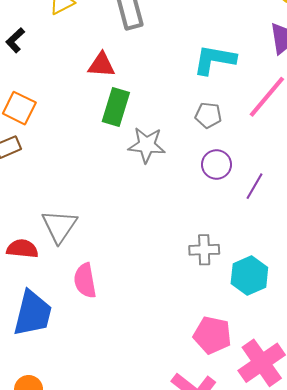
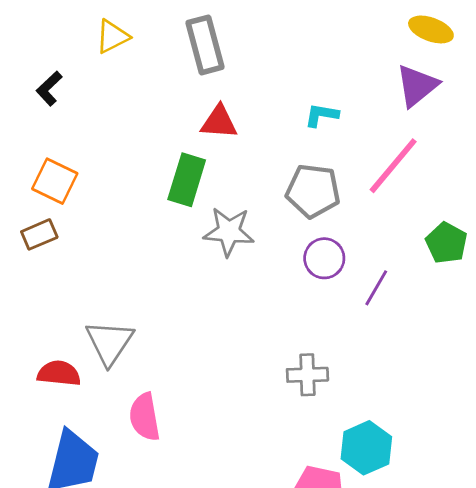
cyan L-shape: (214, 60) -> (321, 115), size x0.6
red triangle: (101, 65) -> (219, 122), moved
gray pentagon: (208, 115) -> (313, 191), size x1.5
cyan hexagon: (249, 275) -> (366, 448), moved

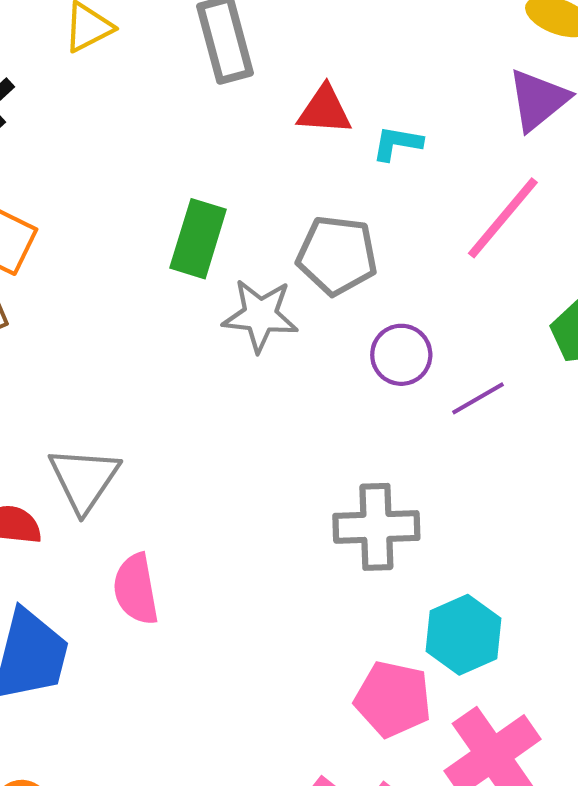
red triangle: (219, 122) -> (325, 110), moved
gray pentagon: (313, 191) -> (337, 255), moved
purple line: (376, 288) -> (478, 398), turned 30
gray cross: (307, 375) -> (376, 527), size x1.4

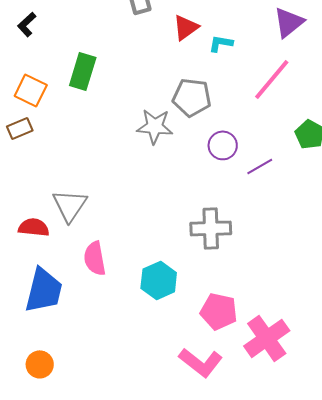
red triangle: (325, 110) -> (186, 27), turned -40
green rectangle: (198, 239) -> (83, 71), moved
cyan hexagon: (463, 635) -> (159, 280), moved

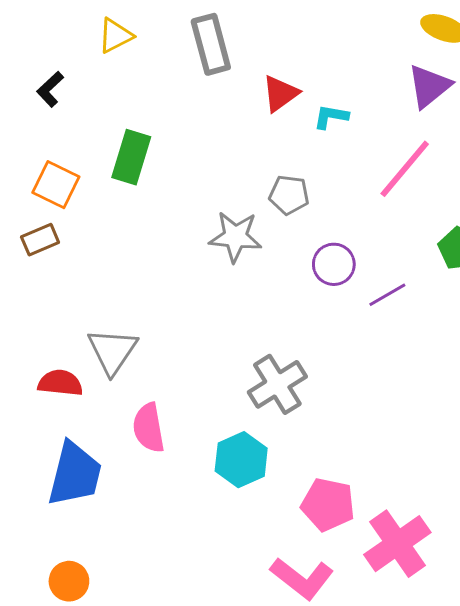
gray pentagon: (192, 97) -> (289, 195), size x0.7
gray cross: (211, 228) -> (277, 384), moved, turned -30

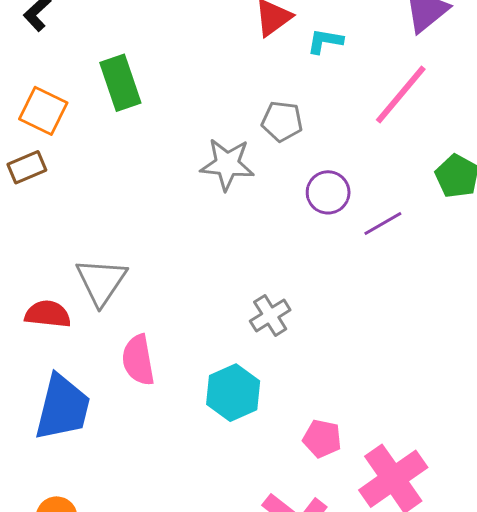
green rectangle: (131, 157) -> (120, 83), turned -36
gray cross: (277, 384) -> (270, 316), size x0.7
pink pentagon: (328, 504) -> (322, 439), size x0.7

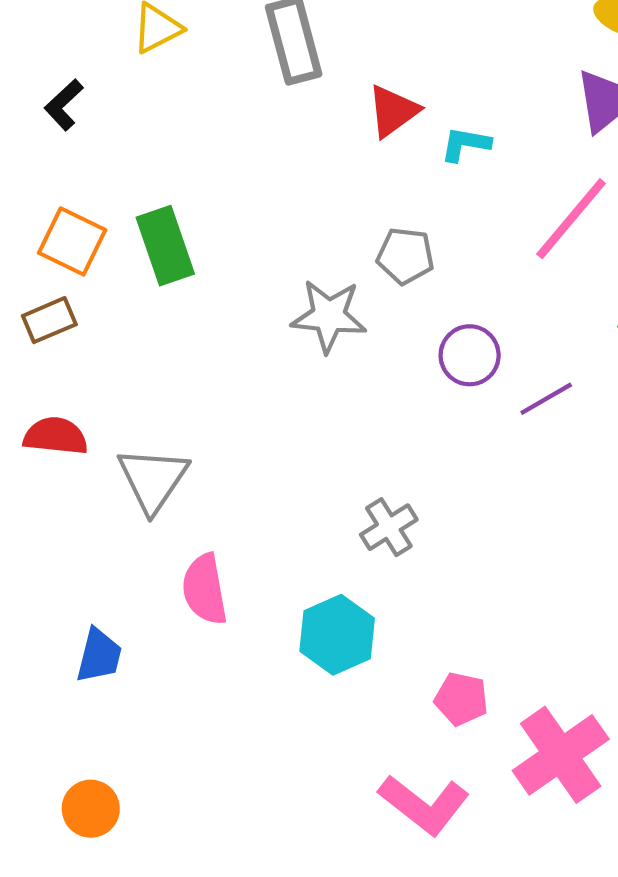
green rectangle: (120, 83) -> (165, 246), moved
red semicircle: (48, 314) -> (56, 436), moved
blue trapezoid: (63, 407) -> (99, 655), size x0.6

